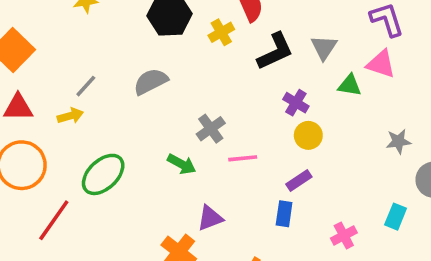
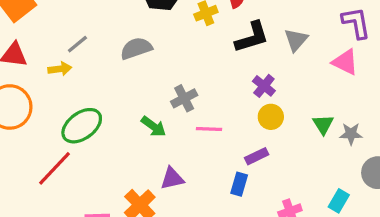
green triangle: (350, 85) -> (323, 124), moved, turned 40
red line: (54, 220) -> (55, 168), moved

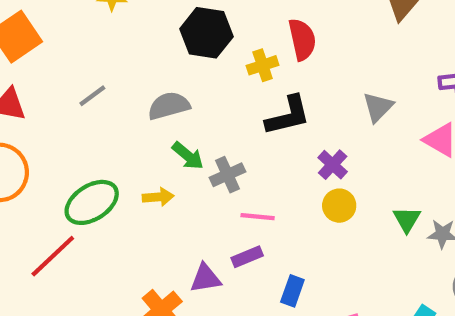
black L-shape: (252, 37) -> (288, 116), moved
yellow arrow: (60, 69) -> (158, 197), moved
green arrow: (153, 126) -> (188, 156), moved
purple rectangle: (257, 156) -> (247, 257), moved

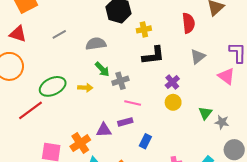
red semicircle: (302, 39) -> (188, 23), moved

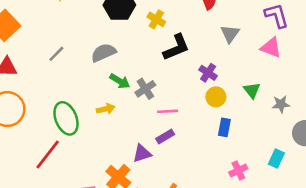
yellow cross: (144, 29) -> (156, 19), turned -32
green ellipse: (53, 86) -> (66, 118), turned -70
green triangle: (205, 113) -> (252, 90), moved
blue rectangle: (145, 141) -> (224, 127), moved

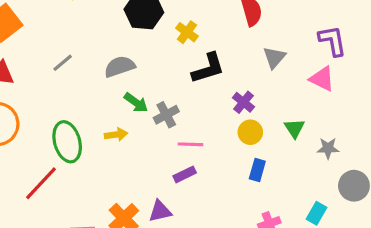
purple triangle: (142, 153) -> (160, 211), moved

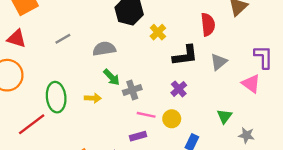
black L-shape: (208, 68) -> (185, 55), moved
purple cross: (243, 102) -> (179, 89), moved
yellow circle: (250, 132) -> (172, 119), moved

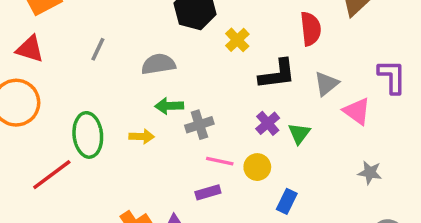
gray line: (63, 39) -> (98, 49), turned -35
green arrow: (112, 77) -> (169, 106), turned 132
pink triangle: (251, 84) -> (357, 111), moved
green triangle: (224, 116) -> (299, 134), moved
gray star: (246, 135) -> (370, 173), moved

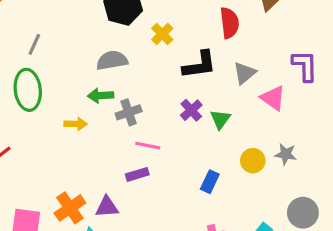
gray semicircle: (158, 64) -> (112, 60), moved
green ellipse: (88, 135) -> (28, 90), moved
yellow circle: (257, 167) -> (253, 161), moved

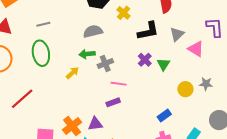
gray line: (34, 44) -> (43, 24), turned 56
yellow arrow: (76, 124) -> (72, 73), turned -40
blue rectangle: (210, 182) -> (164, 116), moved, turned 32

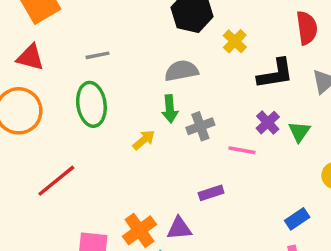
green arrow: (87, 54) -> (170, 109), turned -91
pink line: (119, 84) -> (242, 150), moved

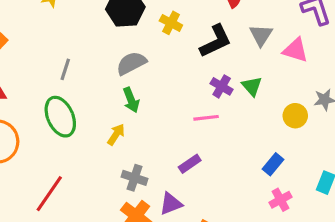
gray line: (97, 55) -> (65, 69), moved, turned -45
gray cross: (200, 126) -> (135, 178), moved, turned -35

